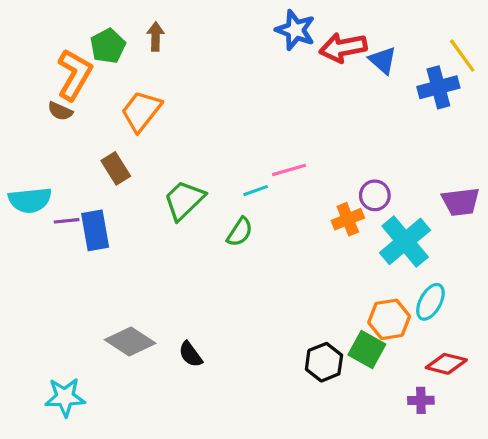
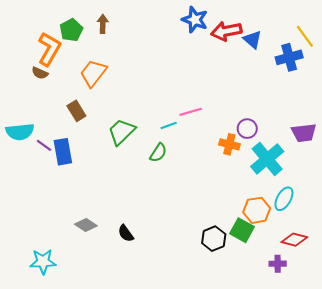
orange cross: (348, 219) -> (229, 144), turned 36
purple line: (67, 221) -> (44, 145), turned 42
gray diamond: (130, 342) -> (86, 225), size x0.7

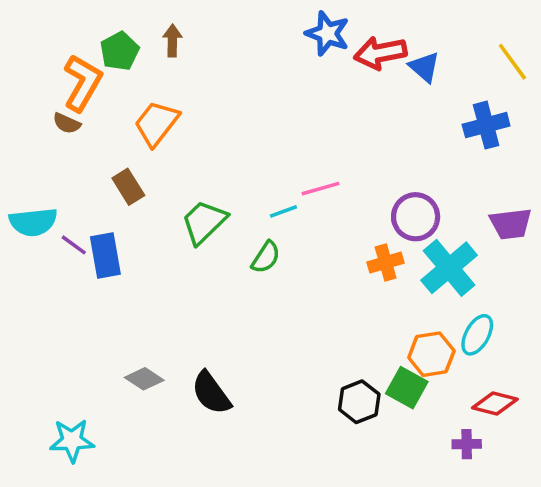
blue cross: (289, 57) -> (486, 125), moved
purple circle: (247, 129) -> (416, 217), size x1.4
orange cross: (229, 144) -> (386, 263), moved, turned -30
black semicircle: (126, 233) -> (211, 393), size x1.5

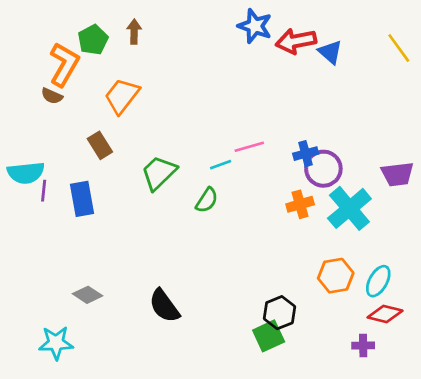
blue cross: (486, 125) -> (306, 154), moved, size x0.7
purple line: (74, 245) -> (44, 191), moved, turned 60
cyan ellipse: (477, 335) -> (378, 281), moved
gray diamond: (144, 379) -> (88, 295), moved
green square: (407, 388) -> (269, 336), moved, turned 36

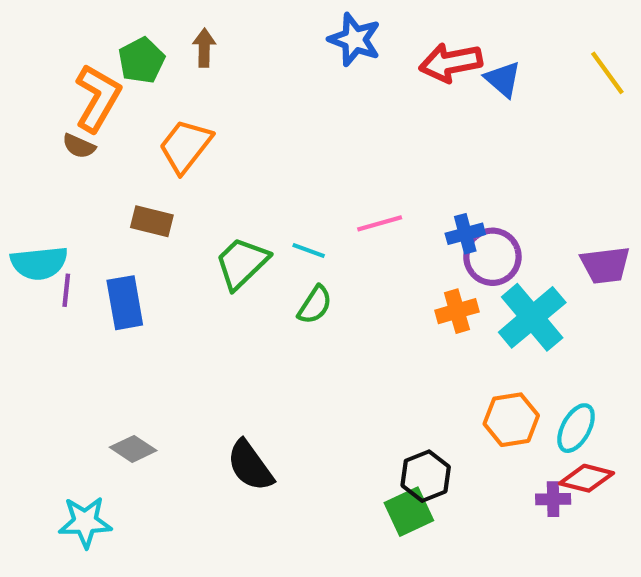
blue star: (255, 26) -> (355, 40), moved
brown rectangle: (100, 145) -> (152, 221), turned -44
cyan line: (221, 165) -> (309, 251), moved, turned 40
purple cross: (363, 346) -> (553, 499), moved

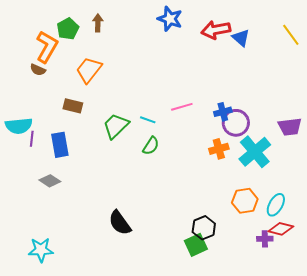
gray diamond: (133, 449) -> (50, 181), moved

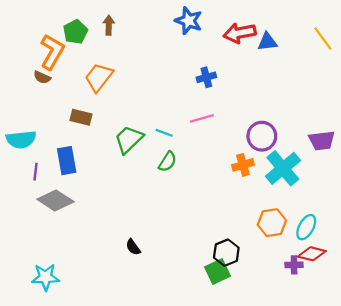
blue triangle: (241, 38) -> (267, 42), turned -48
blue cross: (223, 112) -> (206, 77), moved
purple line: (32, 139) -> (35, 172), moved
gray diamond: (50, 181) -> (55, 201), size x1.5
black semicircle: (120, 223) -> (133, 247), size x0.6

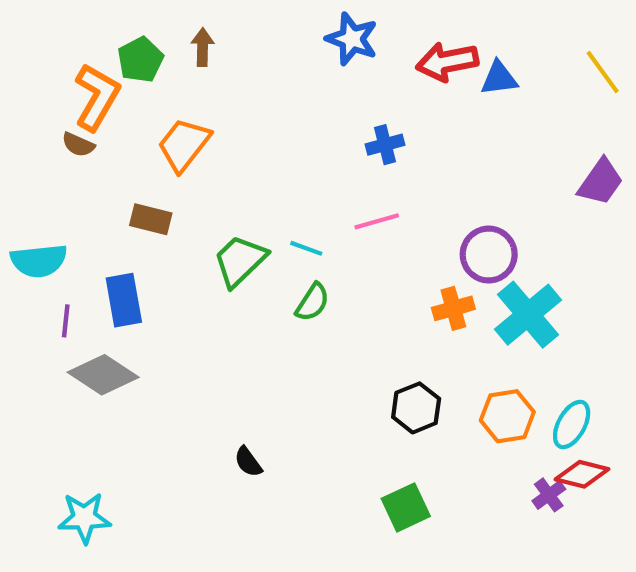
purple trapezoid: (322, 141) -> (601, 182), moved, turned -48
black hexagon: (226, 253) -> (416, 408), moved
purple cross: (294, 265) -> (549, 495), turned -35

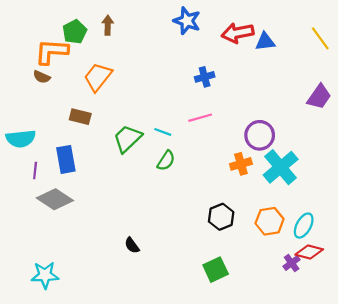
orange L-shape: (97, 97) -> (52, 52), turned -116

